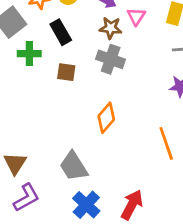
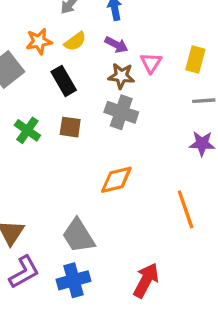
green cross: (29, 54) -> (27, 130), moved, turned 35
orange diamond: (106, 118) -> (116, 180), turned 36
blue cross: (86, 205) -> (74, 280), moved, turned 32

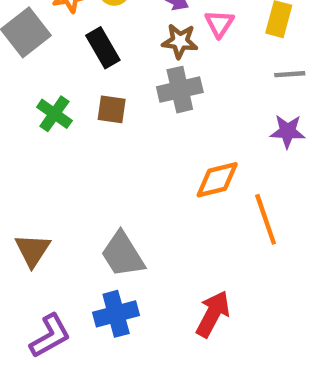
gray cross: (121, 112) -> (180, 90), turned -32
orange diamond: (116, 180) -> (217, 180), moved
purple L-shape: (24, 272) -> (50, 336), moved

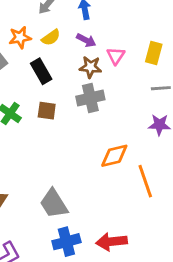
blue cross: (116, 314) -> (66, 242), moved
red arrow: (213, 314) -> (112, 242), turned -124

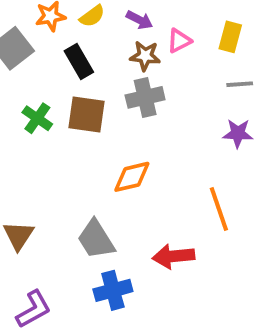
pink triangle: (116, 56) -> (179, 41), turned 30
brown square: (47, 111) -> (86, 114), size x1.5
orange diamond: (114, 156) -> (132, 177), moved
red arrow: (112, 242) -> (173, 256), moved

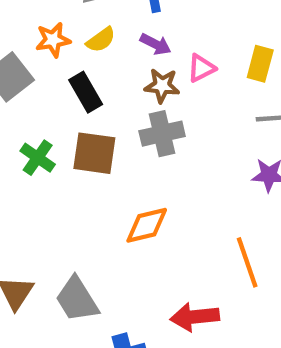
gray trapezoid: (96, 239) -> (77, 299), moved

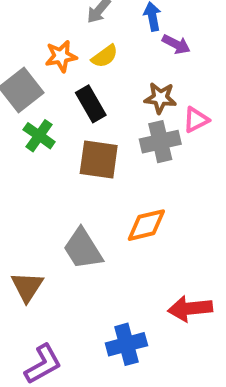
purple arrow: (155, 44) -> (176, 44), moved
pink triangle: (201, 68) -> (196, 120), moved
green cross: (38, 158) -> (39, 136), moved
gray trapezoid: (77, 299) -> (83, 249), moved

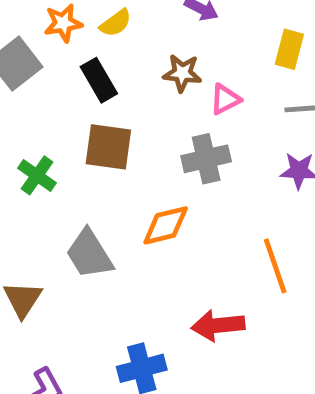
green cross: (39, 136) -> (37, 175), moved
gray cross: (160, 142) -> (206, 159), moved

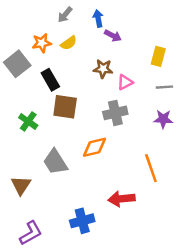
black rectangle: (99, 80) -> (50, 80), moved

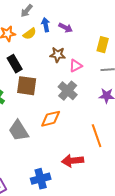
blue arrow: (98, 18) -> (46, 25), moved
gray cross: (115, 113) -> (68, 91), turned -36

